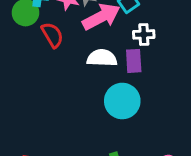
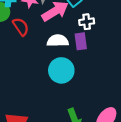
cyan circle: (122, 101) -> (61, 70), moved

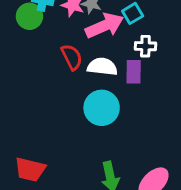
red semicircle: (21, 27) -> (72, 57), moved

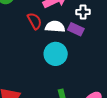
purple rectangle: (134, 72) -> (76, 29), turned -63

